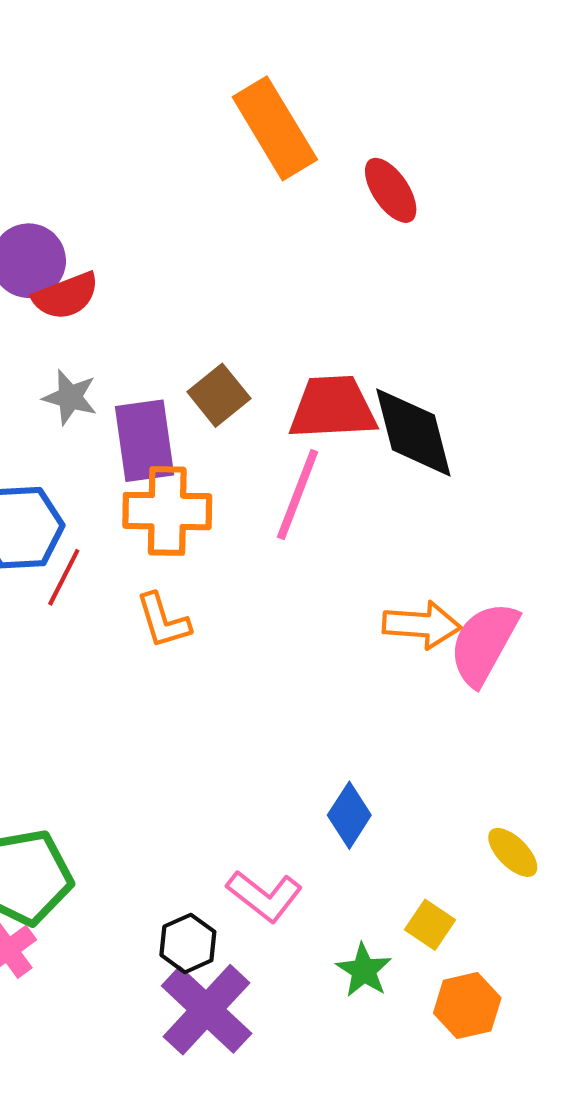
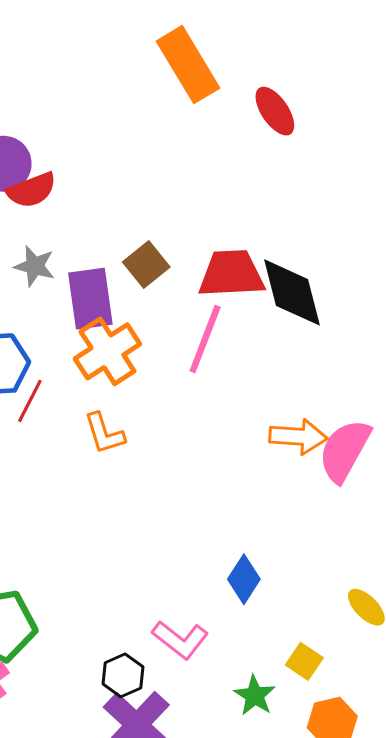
orange cross: (167, 511) -> (107, 351), turned -34

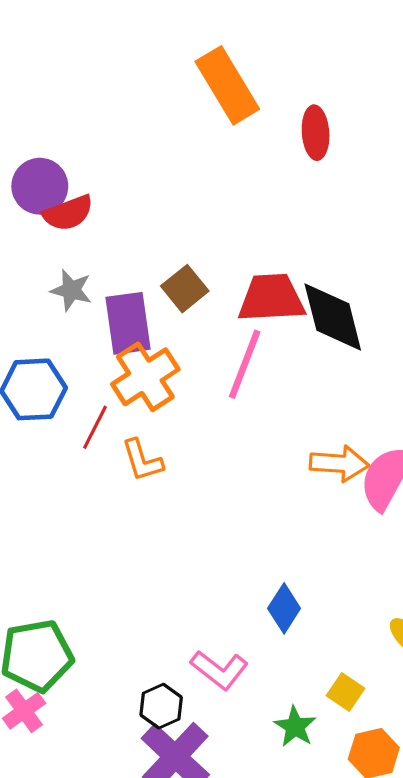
red ellipse: (275, 111) -> (316, 133), turned 30
red line: (30, 401) -> (95, 427), moved

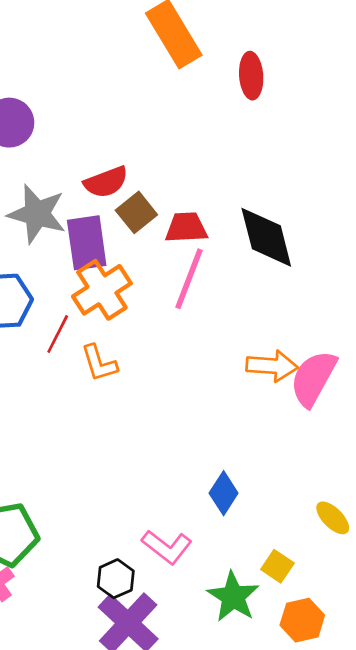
red semicircle: (68, 213) -> (106, 182), moved
gray star: (71, 290) -> (37, 214), size x1.6
red trapezoid: (271, 298) -> (186, 228), moved, size x0.7
green star: (295, 727) -> (233, 597), size x1.4

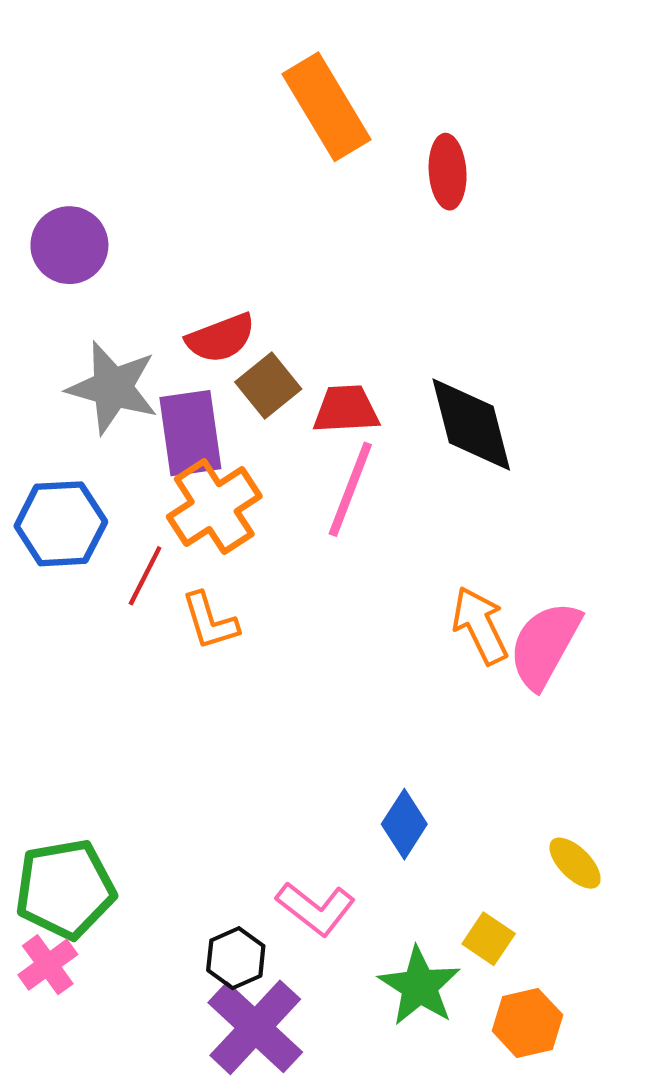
orange arrow: (272, 366) -> (480, 625), turned -120

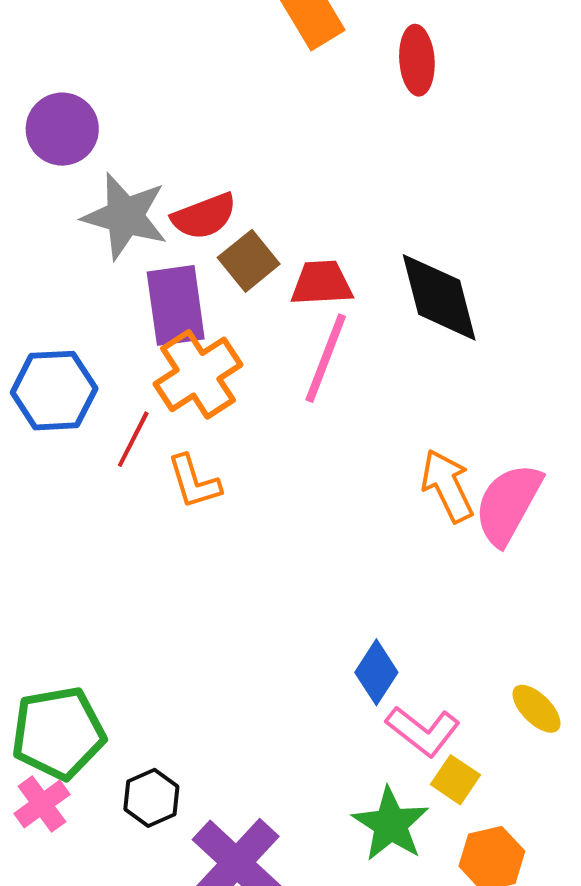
gray star: (113, 388) -> (125, 216), moved
pink L-shape: (316, 908) -> (423, 731), moved
black hexagon: (236, 958) -> (151, 798), moved

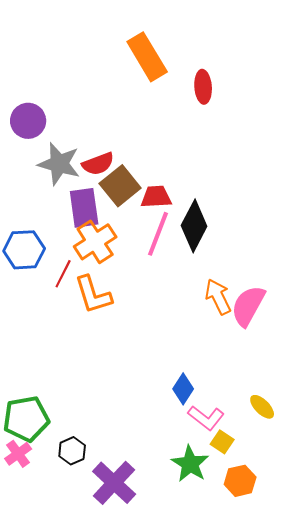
brown square: (249, 261) -> (120, 186), size x1.4
black diamond: (439, 297) -> (194, 226), moved, turned 42
orange L-shape: (194, 482) -> (93, 295), size x1.4

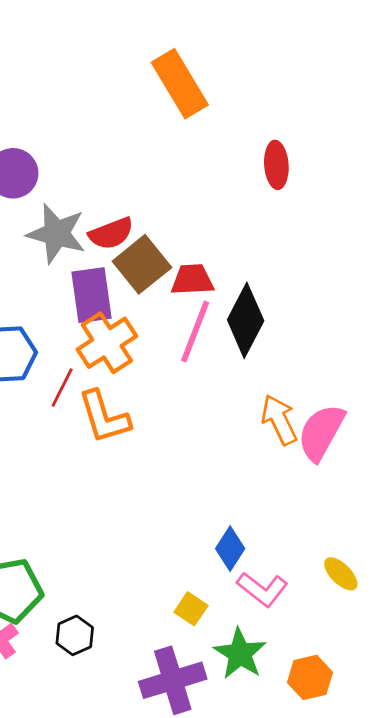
red ellipse: (203, 87) -> (276, 165), moved
yellow square: (222, 442) -> (191, 609), moved
purple cross: (114, 483) -> (173, 680), moved, turned 30

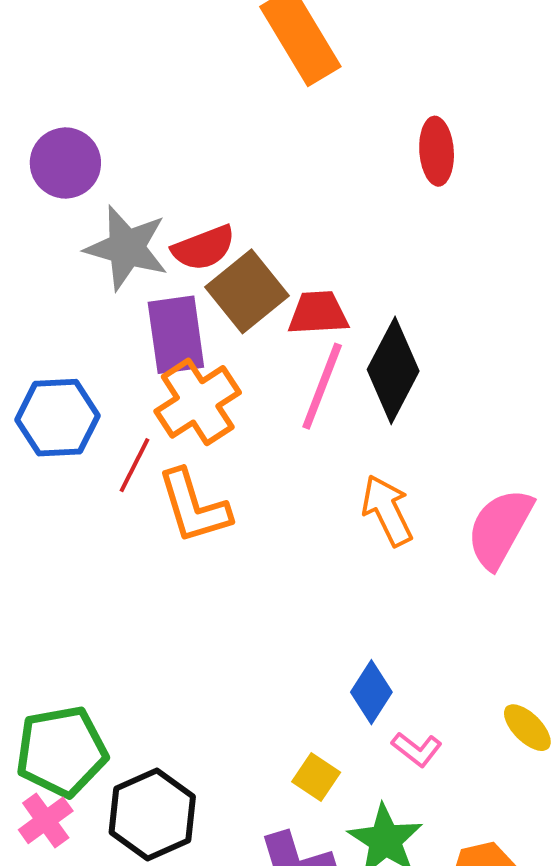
orange arrow: (279, 420) -> (387, 510), moved
pink L-shape: (262, 589) -> (417, 749), size x0.7
black hexagon: (75, 635) -> (152, 814), size x1.6

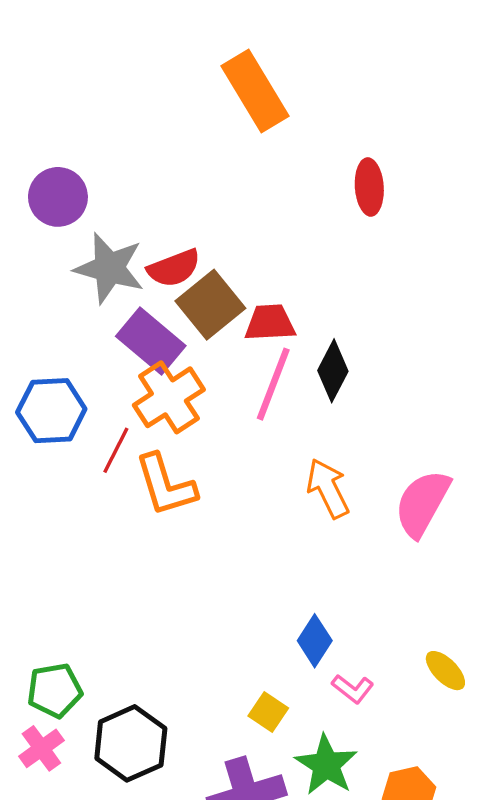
purple rectangle: (176, 335) -> (151, 341), turned -42
black diamond: (393, 370) -> (333, 371), size x0.7
green pentagon: (61, 751) -> (55, 690), size x0.7

